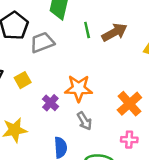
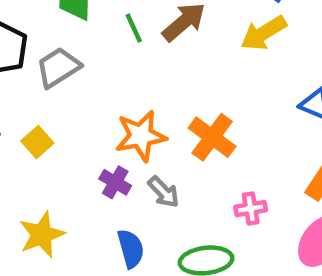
purple cross: (50, 103) -> (115, 182), moved
orange cross: (129, 104) -> (212, 137), moved

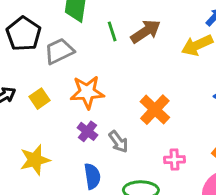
orange star: (141, 136) -> (87, 92), moved

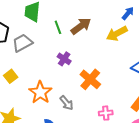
orange star: (87, 92) -> (40, 92), moved, turned -30
purple cross: (87, 131) -> (64, 59), moved

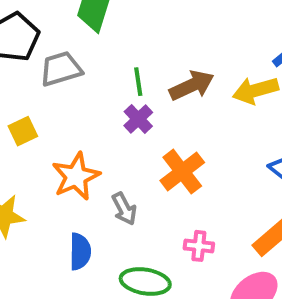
brown arrow: (81, 26) -> (192, 85), moved
green line: (58, 27) -> (138, 82), moved

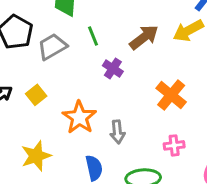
green line: (138, 82) -> (93, 36), moved
orange cross: (182, 172) -> (171, 95), moved
gray arrow: (124, 209) -> (117, 132), turned 35

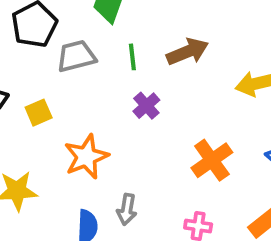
brown arrow: (144, 37) -> (188, 52), moved
gray arrow: (117, 132) -> (127, 209), moved

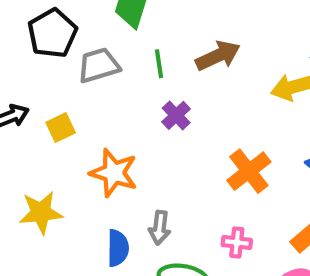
orange star: (86, 157) -> (114, 173), turned -30

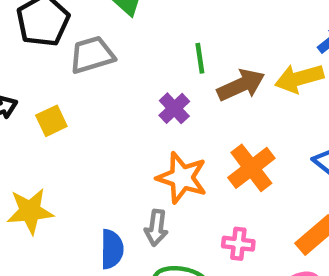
brown arrow: (218, 56) -> (241, 85), moved
green line: (159, 64) -> (200, 58), moved
orange star: (114, 173) -> (182, 178), moved

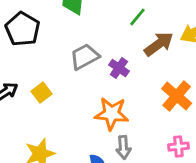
gray trapezoid: (92, 55) -> (85, 57), moved
green line: (200, 58) -> (137, 17), moved, turned 60
orange star: (182, 178) -> (112, 114), moved

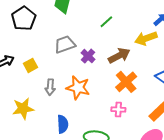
brown arrow: (159, 44) -> (119, 56), moved
gray arrow: (123, 147) -> (50, 87), moved
pink cross: (178, 147) -> (118, 109), moved

